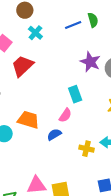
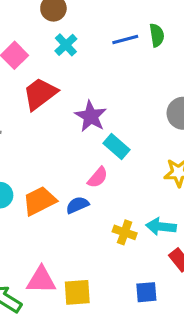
purple star: (90, 62) -> (91, 116), moved
cyan rectangle: (75, 94) -> (116, 146), turned -35
orange trapezoid: (28, 120) -> (40, 201), moved, turned -50

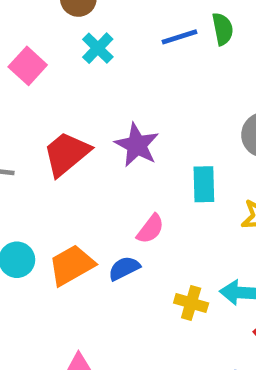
red trapezoid: (40, 94) -> (66, 154), moved
cyan rectangle: (116, 146) -> (204, 184), moved, turned 50

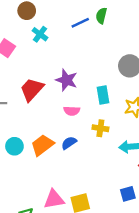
green semicircle: (223, 29) -> (101, 16), turned -147
pink semicircle: (150, 229) -> (72, 111), moved, turned 63
yellow cross: (191, 303) -> (100, 128), moved

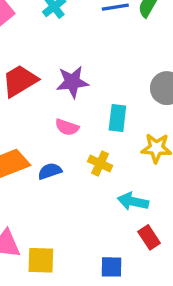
purple star: (67, 80) -> (72, 82), turned 30

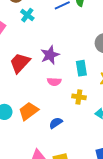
blue semicircle: (50, 171) -> (56, 123), moved

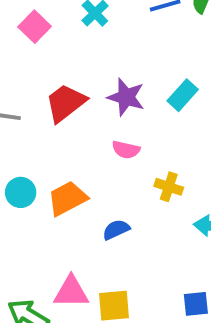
purple star: (50, 55) -> (126, 97), turned 30
cyan rectangle: (81, 68) -> (183, 95), moved, turned 42

